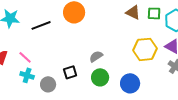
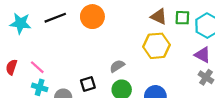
black line: (41, 25) -> (55, 18), moved
yellow hexagon: (145, 49) -> (157, 46), moved

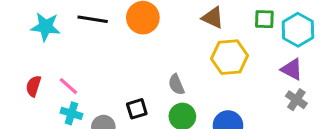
brown triangle: (159, 17) -> (213, 18), moved
black line: (55, 18) -> (93, 19), turned 30
gray semicircle: (117, 66) -> (176, 84), turned -80

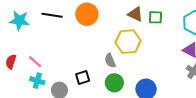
green square: (264, 19) -> (156, 17), moved
yellow hexagon: (229, 57) -> (128, 42), moved

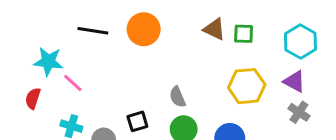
cyan star: (19, 20) -> (48, 62), moved
yellow hexagon: (128, 42) -> (247, 86), moved
pink line: (35, 62) -> (73, 83), moved

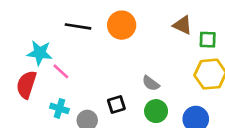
green square: (244, 34) -> (208, 40), moved
gray semicircle: (177, 97) -> (151, 83), turned -30
red semicircle: (33, 98) -> (26, 85), size x1.5

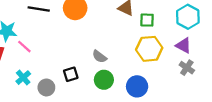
cyan cross: (59, 108) -> (23, 78), turned 32

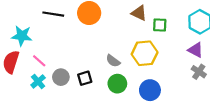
pink line: (24, 47) -> (39, 61), moved
yellow hexagon: (149, 49) -> (145, 53), moved
gray circle: (46, 87) -> (61, 77), moved

